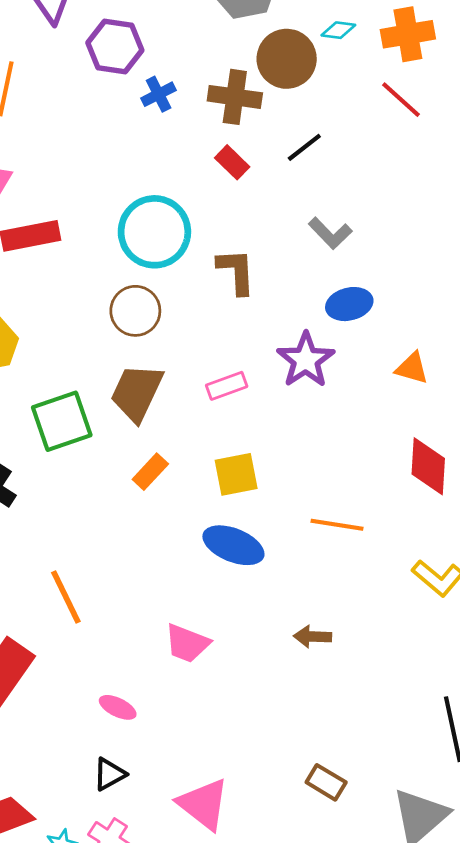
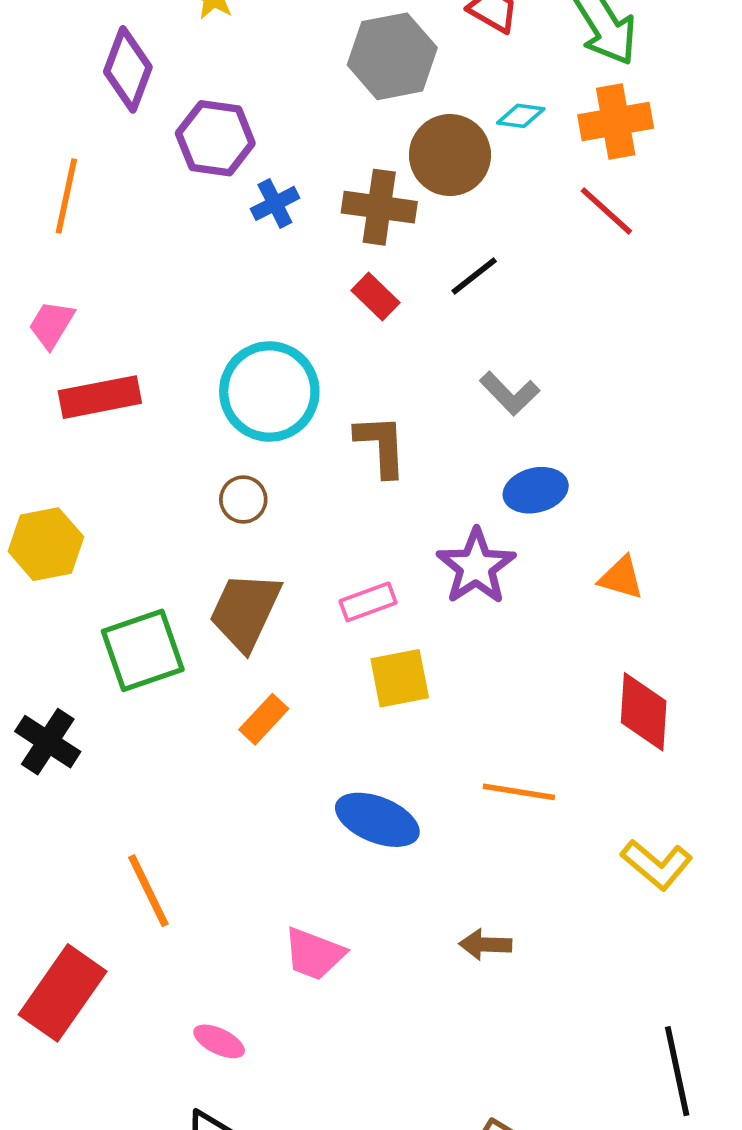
brown circle: (135, 311) -> (243, 500), size x0.7
yellow square: (236, 474) -> (400, 678), moved

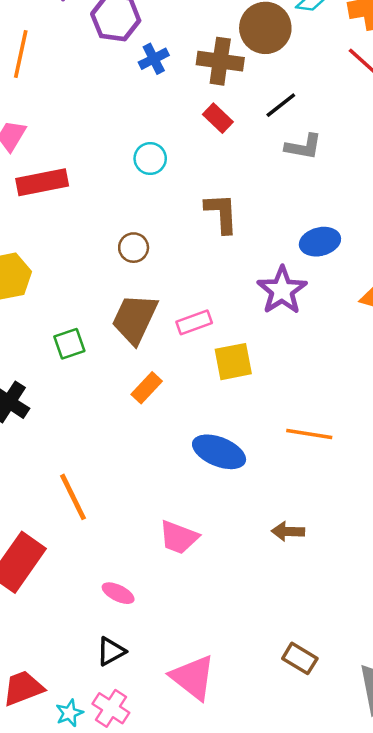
cyan circle: (269, 392) -> (150, 159), moved, size x0.5
gray L-shape: (510, 393) -> (303, 147), moved, turned -36
pink rectangle: (368, 602) -> (194, 322), moved
green square: (143, 650) -> (69, 344), size x0.6

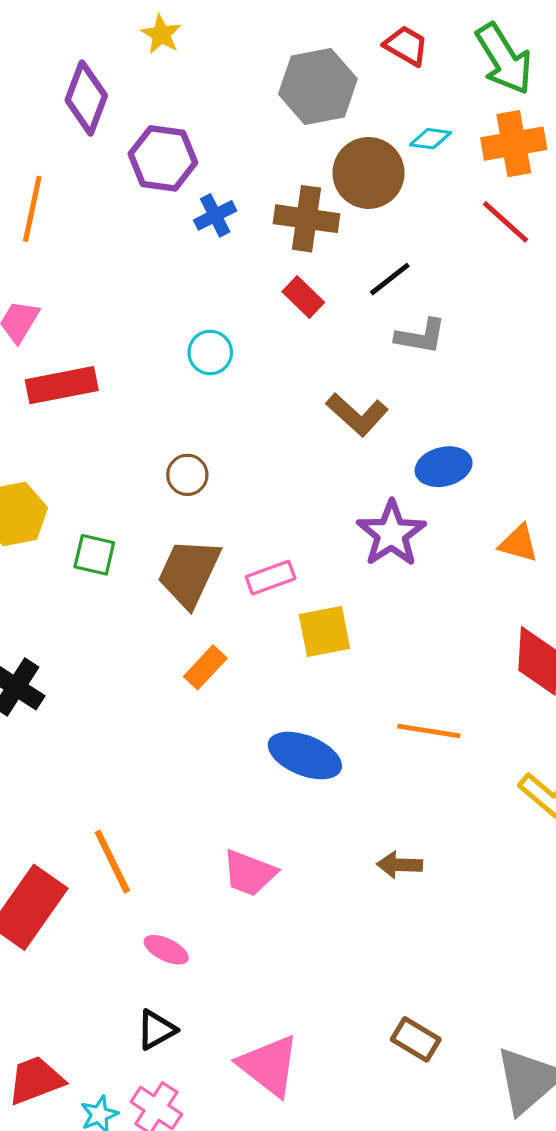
brown L-shape: (221, 213) -> (357, 414), moved, turned 135
green square: (69, 344) -> (94, 555), moved, turned 32
orange line: (73, 497) -> (112, 862), moved

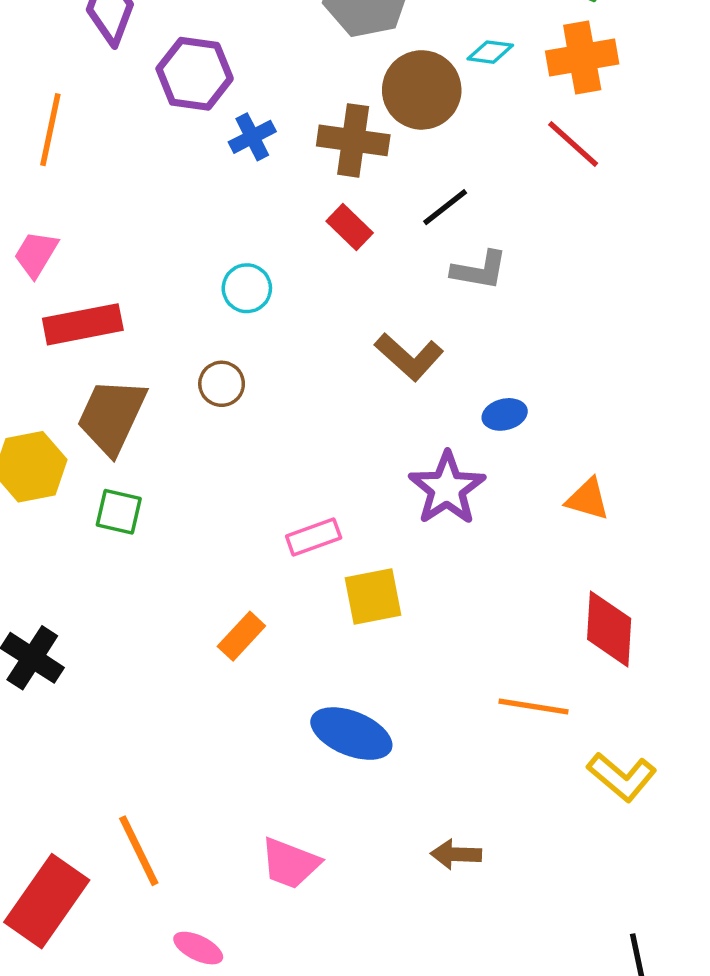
blue ellipse: (444, 467) -> (505, 414), size x0.7
brown circle: (187, 475) -> (222, 384), moved
brown trapezoid: (189, 573) -> (112, 416), moved
orange line: (429, 731) -> (533, 706), moved

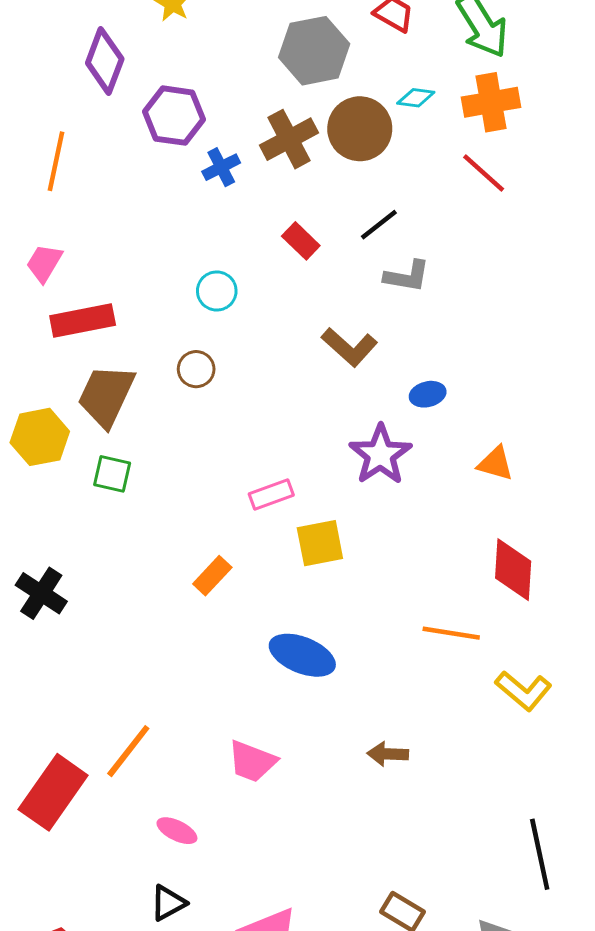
brown cross: (353, 140) -> (289, 139), moved, turned -36
orange line: (139, 851) -> (128, 751), turned 64

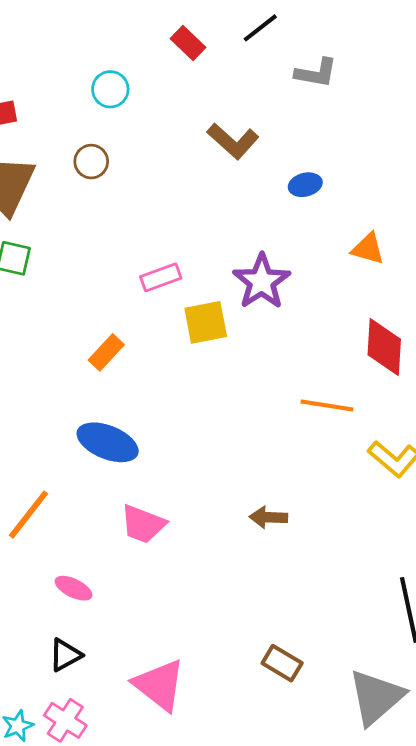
gray L-shape: (407, 276) -> (316, 73), moved
purple star: (380, 455) -> (262, 281), moved
blue ellipse: (302, 655) -> (108, 442), moved

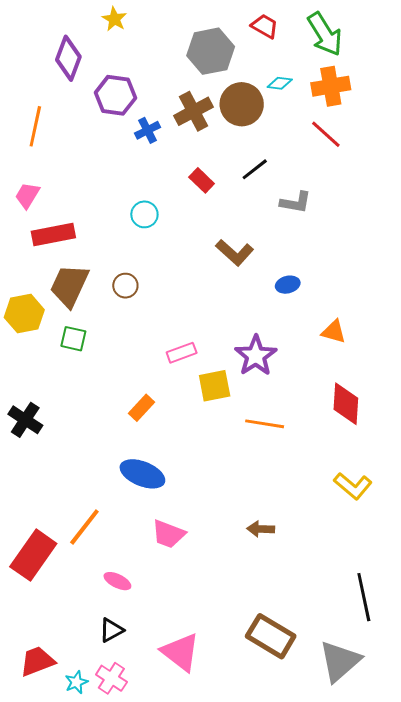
brown circle: (91, 162) -> (125, 286), moved
orange line: (327, 406) -> (265, 424), moved
brown rectangle: (282, 663) -> (271, 636), size x1.6

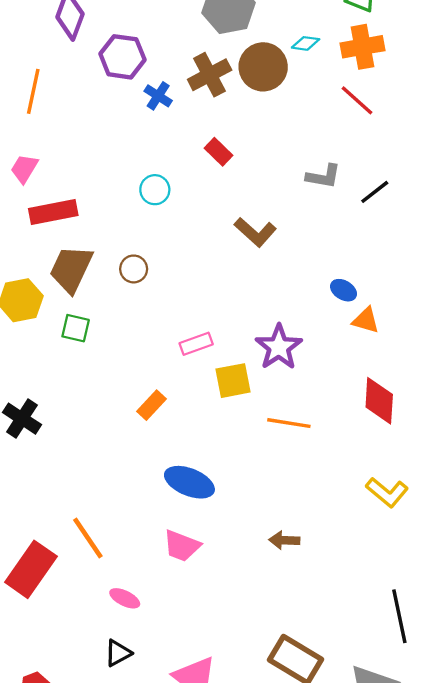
blue cross: (147, 130) -> (158, 96), turned -30
black line: (255, 169) -> (375, 192), moved
blue ellipse: (288, 285) -> (344, 290), moved, turned 45
blue ellipse: (142, 474) -> (189, 482), moved
orange line: (84, 527) -> (88, 538), turned -72

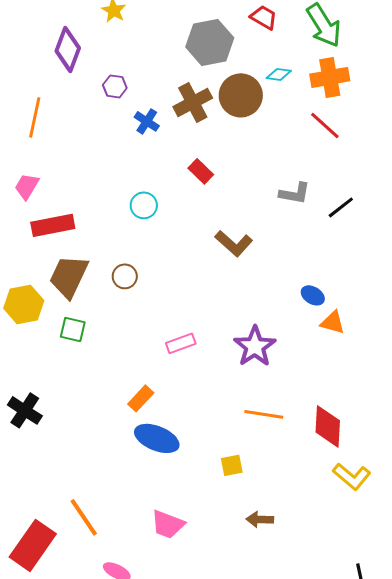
purple hexagon: (122, 57) -> (115, 86), size x0.6
yellow square: (233, 381) -> (232, 465), moved, size x0.7
red diamond: (379, 401) -> (328, 426), moved
blue ellipse: (189, 482) -> (157, 438), moved

